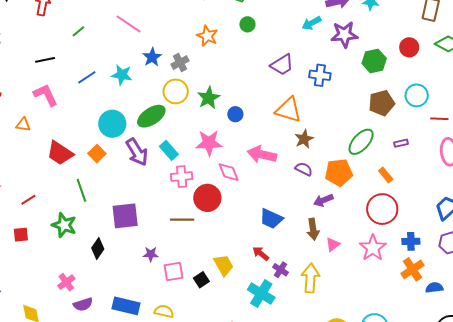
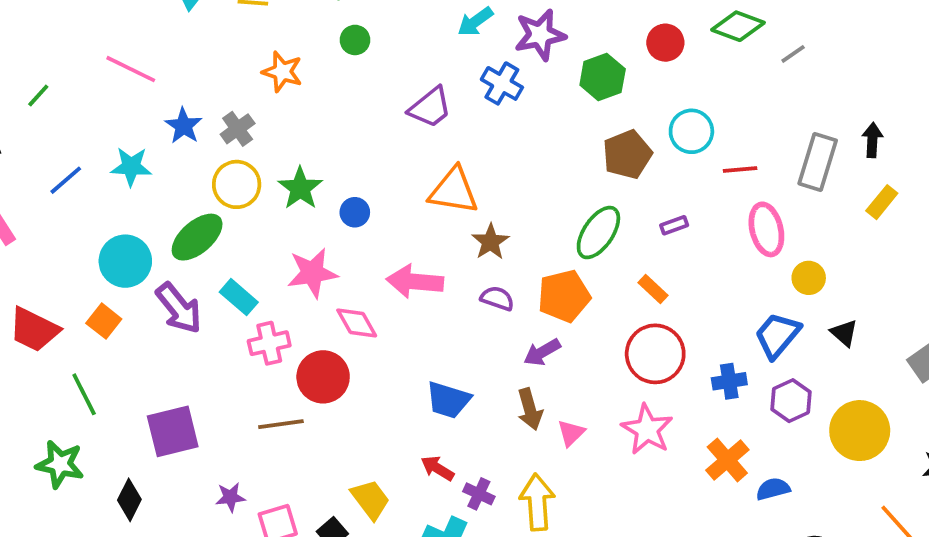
blue cross: (320, 75) -> (502, 83), moved, turned 30
blue cross: (411, 241) -> (729, 381), moved

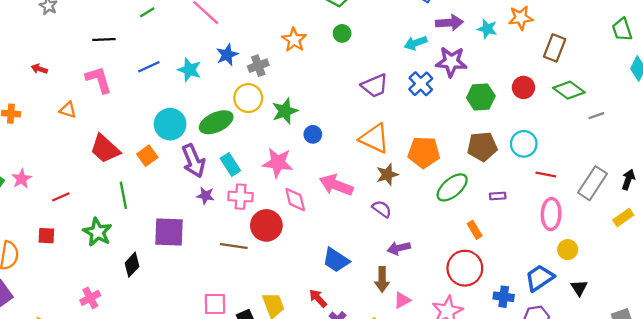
orange pentagon: (564, 296) -> (424, 152), moved
purple star: (230, 497) -> (205, 196), moved

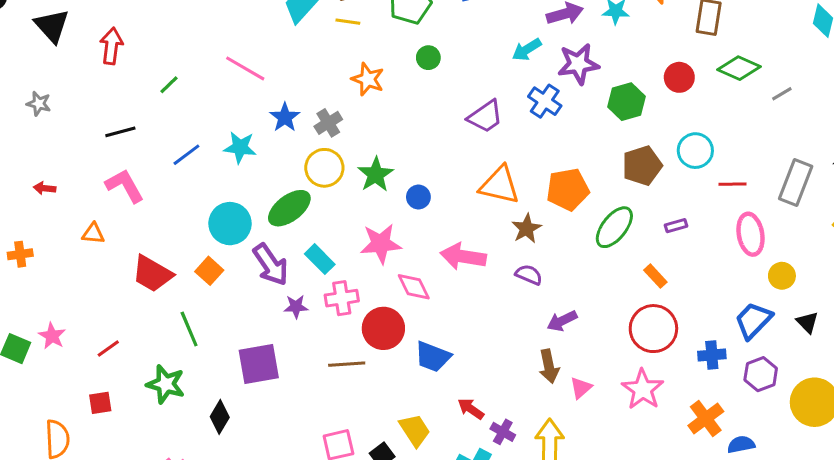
blue trapezoid: (336, 260) -> (433, 357), moved

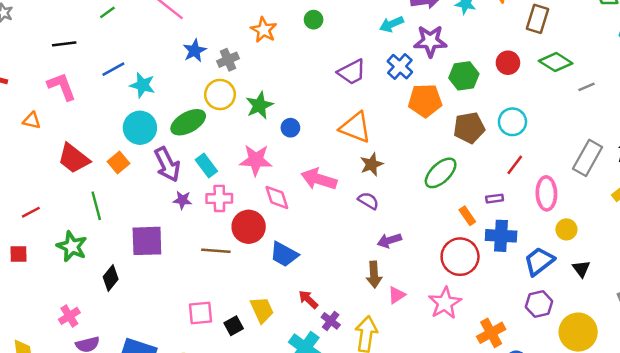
cyan star: (240, 147) -> (143, 85), moved
red line: (733, 184) -> (515, 165), moved, turned -60
orange pentagon: (568, 189) -> (425, 101), moved
purple rectangle: (676, 226) -> (495, 199), moved
blue cross: (712, 355) -> (501, 236), moved, size x1.4

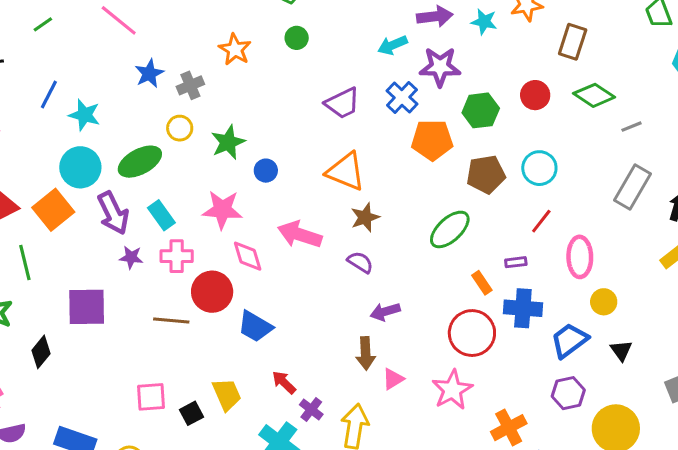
blue line: (113, 69) -> (49, 94), turned -35
yellow circle: (220, 95) -> (180, 128), size x0.7
gray rectangle: (588, 158) -> (633, 187), moved
orange square: (118, 163) -> (53, 210), size x1.5

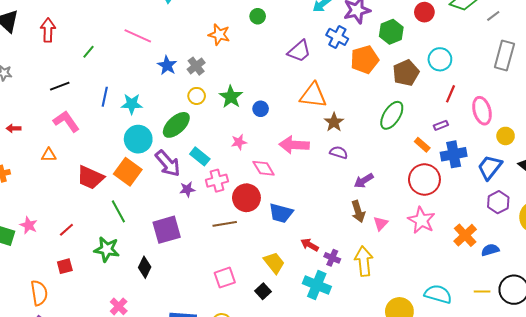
pink star: (222, 210) -> (239, 142), size x0.6
black square: (192, 413) -> (263, 291), moved

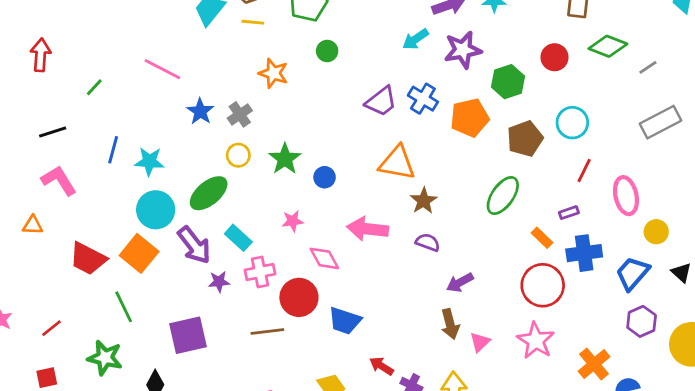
blue cross: (337, 37) -> (423, 99), moved
gray rectangle: (504, 56) -> (660, 122), turned 44

